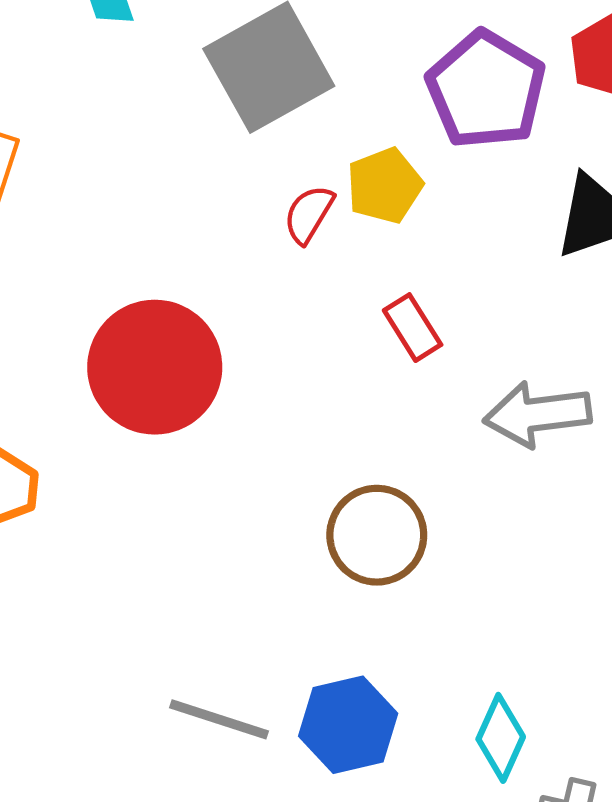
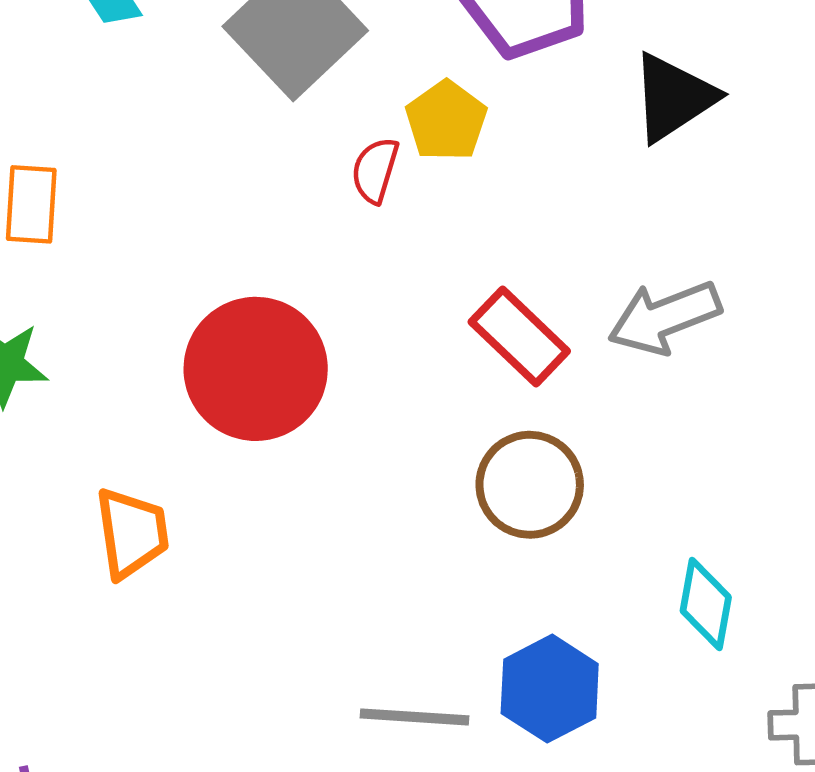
red rectangle: (413, 328) -> (519, 337), moved, size x1.4
cyan diamond: (501, 738) -> (706, 604), moved

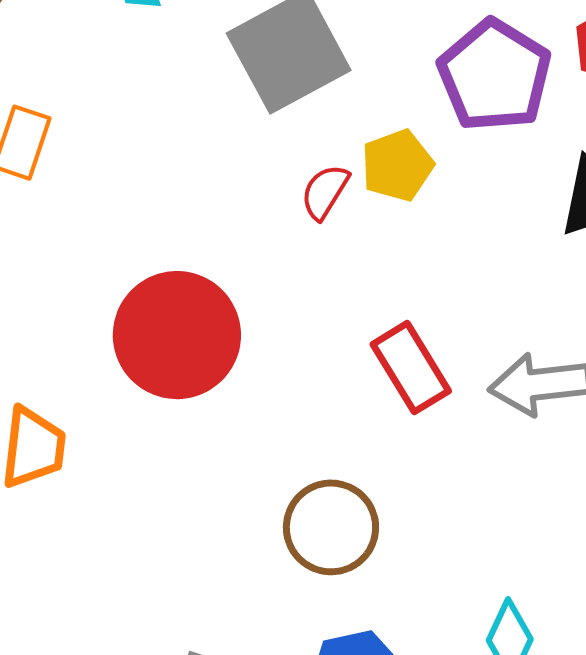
brown circle: (530, 485) -> (331, 527), moved

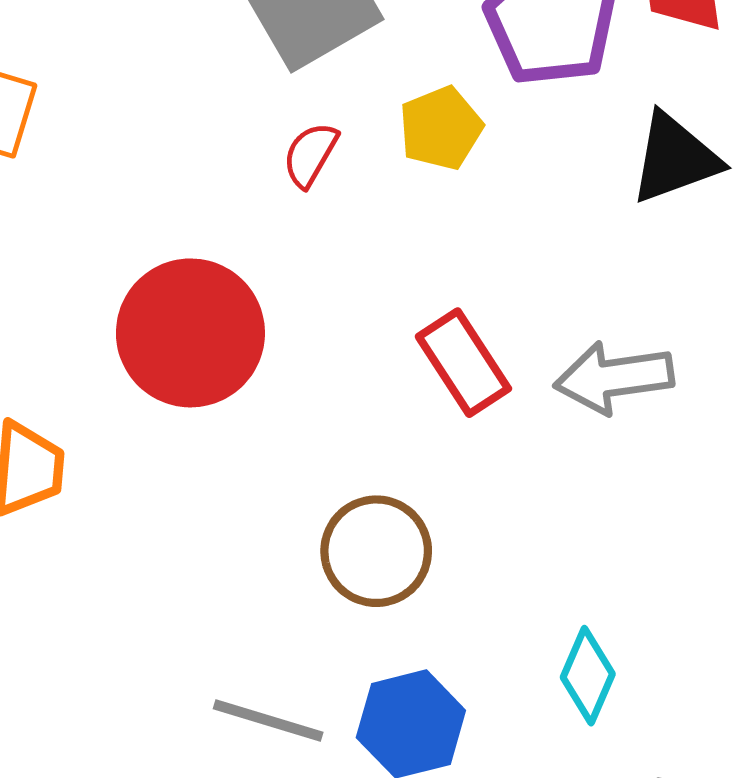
red semicircle: (325, 192) -> (310, 155), moved

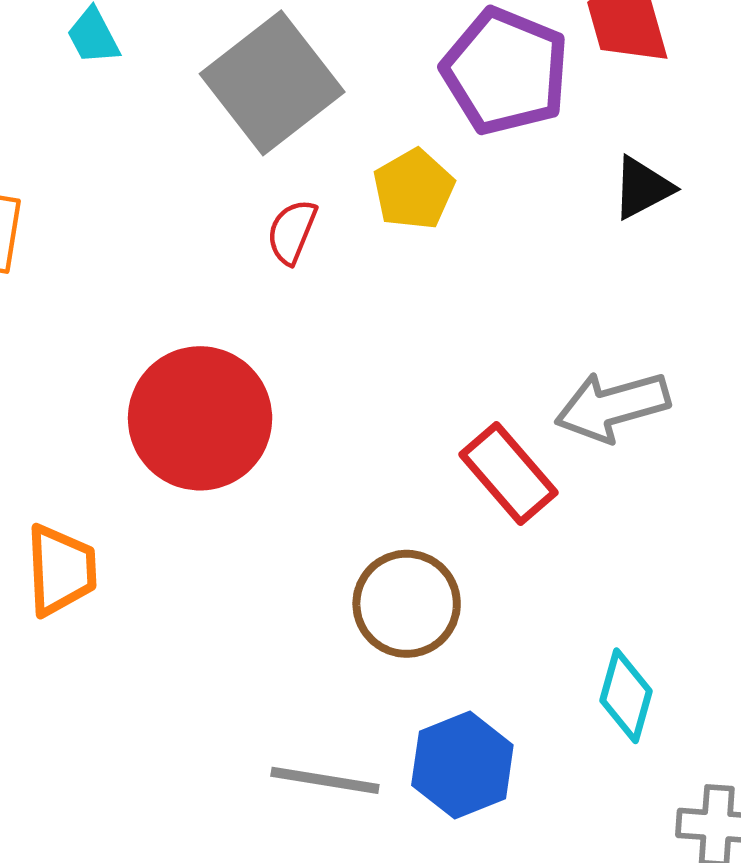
black triangle: (675, 158) -> (642, 188), size x0.7
red rectangle: (463, 363) -> (508, 473), moved

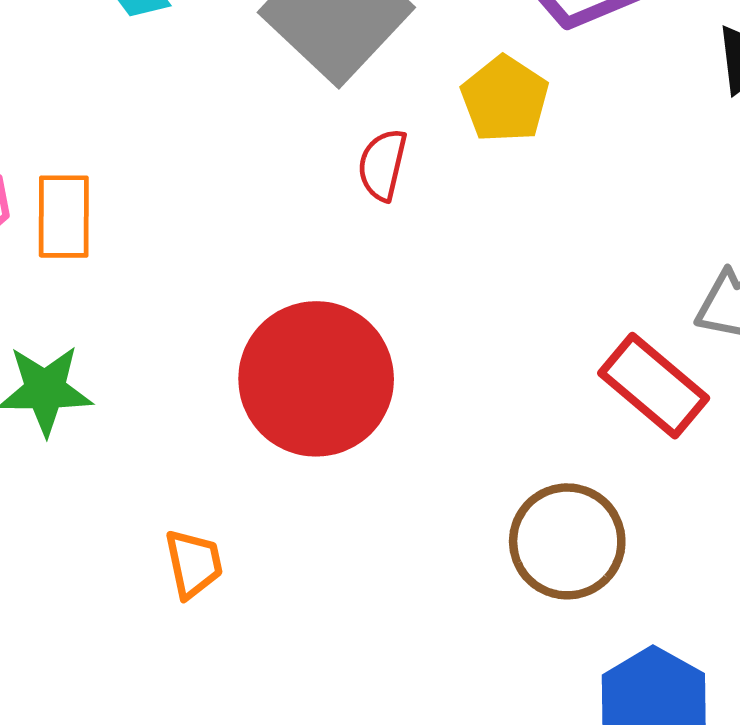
orange trapezoid: (61, 570) -> (194, 564), size x0.7

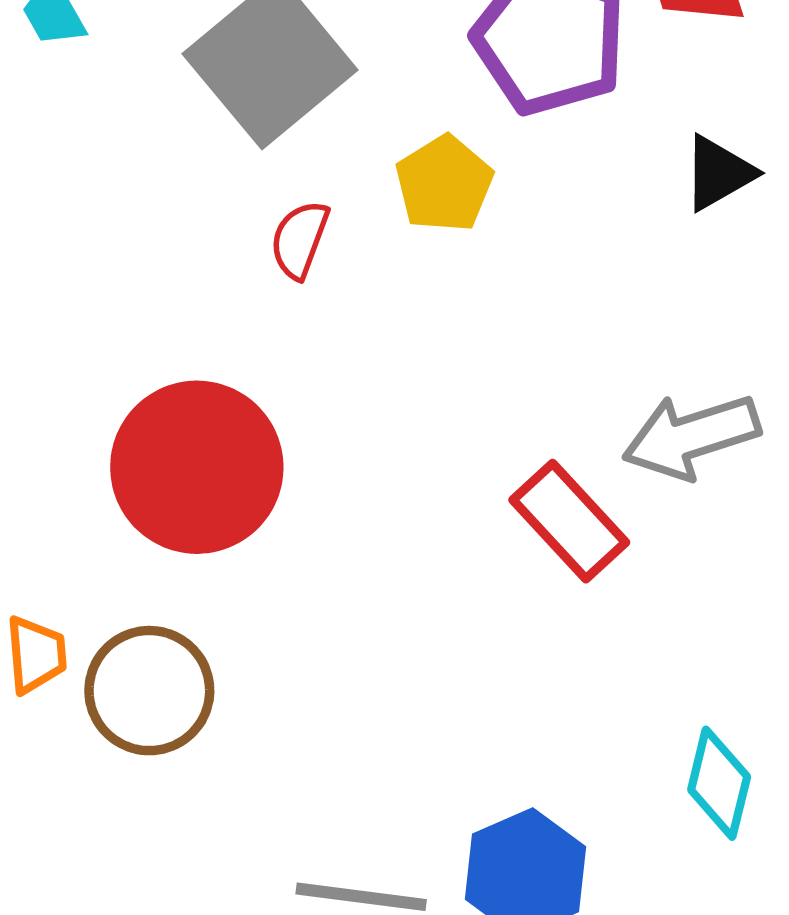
brown circle: (567, 541) -> (149, 691), moved

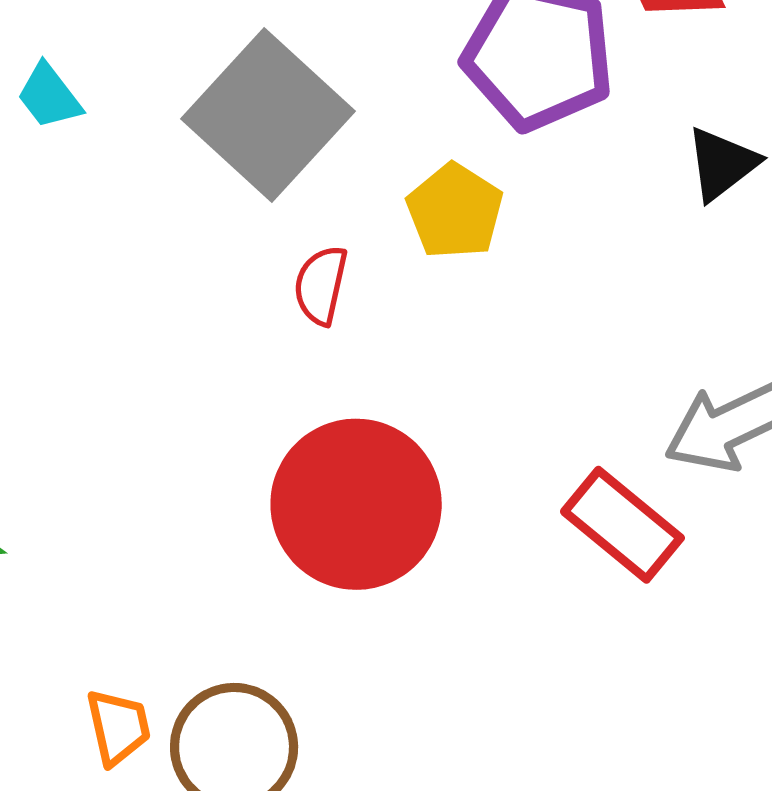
red circle: (197, 467) -> (356, 504), moved

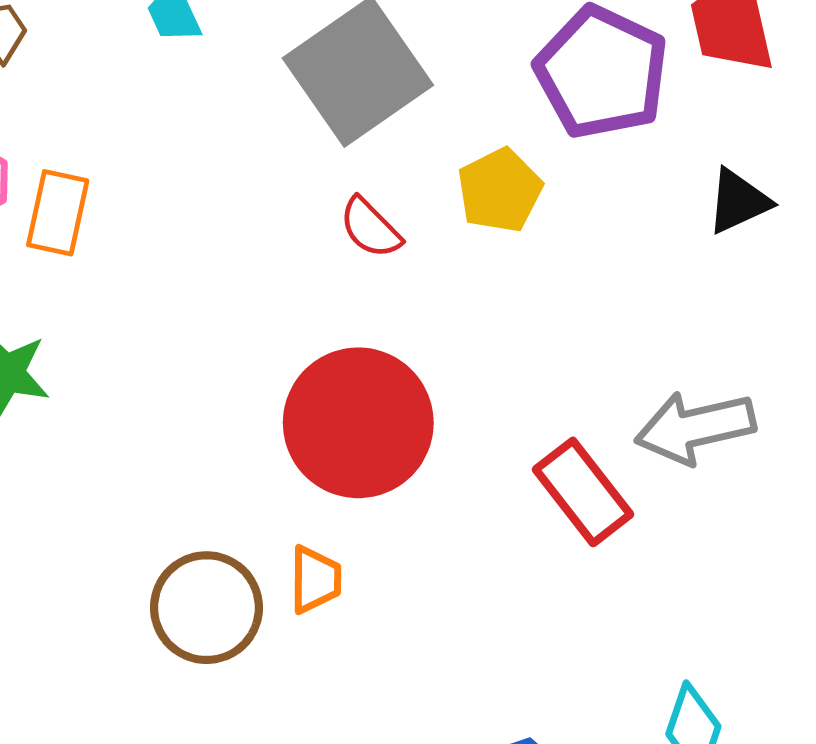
red semicircle: (321, 285) -> (370, 228), turned -70
orange trapezoid: (118, 727) -> (315, 580), moved

